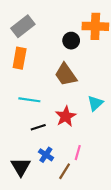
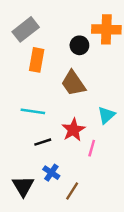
orange rectangle: (20, 58) -> (37, 60), moved
pink line: (78, 153) -> (92, 148), moved

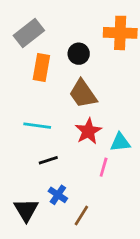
black circle: (79, 45) -> (79, 54), moved
cyan triangle: (106, 115) -> (120, 142), moved, turned 36
red star: (73, 130) -> (88, 131), moved

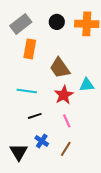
black circle: (79, 54) -> (57, 22), moved
cyan triangle: (120, 142) -> (87, 85), moved
pink line: (104, 167) -> (67, 121), moved, turned -40
brown line: (81, 216) -> (66, 149), moved

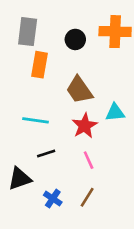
black circle: (57, 22) -> (75, 39), moved
gray rectangle: (21, 24) -> (28, 32), turned -45
blue cross: (42, 141) -> (53, 199), moved
black triangle: (19, 152) -> (20, 179), moved, turned 42

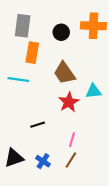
cyan line: (36, 120) -> (18, 79), moved
pink line: (89, 160) -> (72, 140), moved, turned 40
black triangle: (20, 179) -> (14, 158), moved

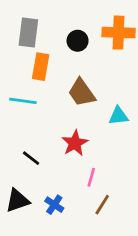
red star: (69, 102) -> (75, 143), moved
black line: (38, 125) -> (31, 158), moved, turned 56
brown line: (71, 160) -> (102, 205), moved

